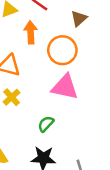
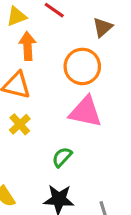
orange arrow: (31, 32) -> (28, 46), moved

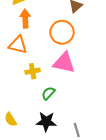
yellow cross: (20, 124) -> (33, 71), moved, turned 32

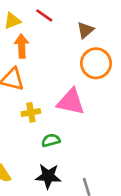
orange circle: (62, 32) -> (96, 63), moved
green semicircle: (48, 93) -> (51, 140), turned 32

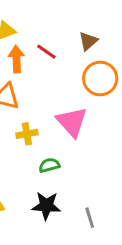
red line: (44, 15) -> (46, 52), moved
pink triangle: (71, 102) -> (72, 122), turned 36

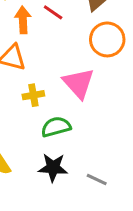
green semicircle: (49, 165) -> (56, 127), size x1.4
gray line: (90, 218) -> (97, 180), turned -48

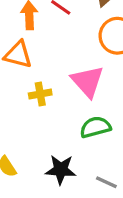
green semicircle: (56, 127) -> (95, 127), moved

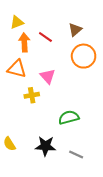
pink triangle: (87, 81) -> (48, 76), moved, size x0.7

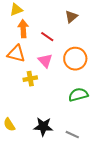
red line: (45, 37) -> (47, 37), moved
orange circle: (84, 56) -> (75, 59), moved
green semicircle: (69, 117) -> (78, 95), moved

